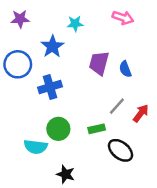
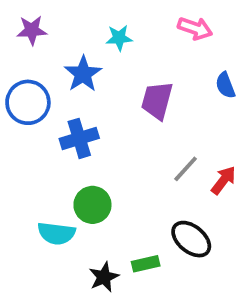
blue semicircle: (125, 69) -> (225, 85), moved
green rectangle: (97, 129) -> (146, 264), moved
black star: (66, 174) -> (104, 277), turned 30

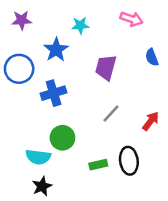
gray line: (186, 169) -> (111, 113), moved
black ellipse: (191, 239) -> (129, 161), turned 44
green rectangle: (146, 264) -> (98, 165), moved
black star: (104, 277) -> (42, 186), moved

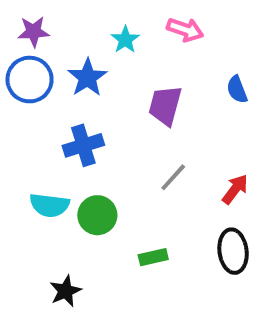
pink arrow: (131, 19) -> (185, 30), moved
cyan star: (80, 25) -> (125, 40), turned -30
blue circle: (19, 69) -> (30, 80), moved
cyan semicircle: (38, 157) -> (49, 205), moved
black ellipse: (129, 161) -> (233, 251), moved

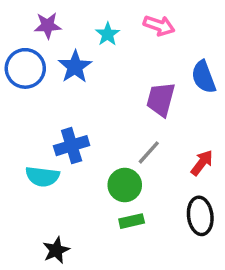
purple star: (34, 32) -> (48, 26), moved
blue semicircle: (237, 90) -> (204, 77), size x1.4
purple trapezoid: (165, 105) -> (161, 99), moved
blue cross: (83, 145) -> (72, 146), moved
green circle: (97, 215) -> (125, 185), moved

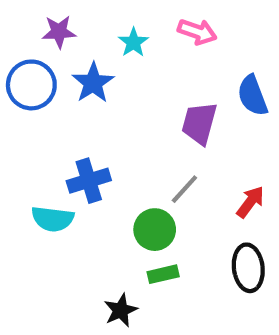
black star: (56, 250) -> (121, 310), moved

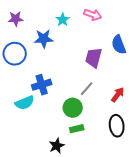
purple star: (59, 32) -> (16, 19), moved
blue star: (93, 83) -> (44, 39), turned 30
blue circle: (31, 85) -> (15, 54), moved
cyan semicircle: (53, 219) -> (25, 103), turned -30

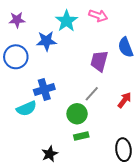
cyan star: (63, 20) -> (66, 21), size x1.5
black ellipse: (117, 126) -> (123, 150), moved
black star: (57, 146) -> (50, 154), moved

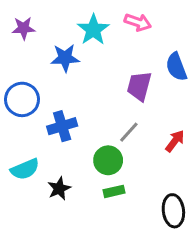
blue circle: (16, 57) -> (22, 99), moved
cyan semicircle: (26, 109) -> (25, 169), moved
black star: (50, 154) -> (59, 188), moved

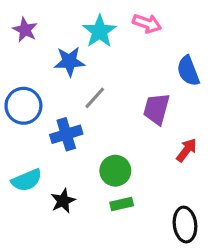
purple star: (23, 28) -> (25, 30), turned 30
purple trapezoid: (139, 86) -> (156, 109), moved
gray line: (129, 132) -> (95, 98), moved

